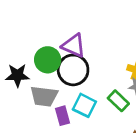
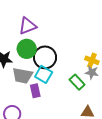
purple triangle: (74, 46) -> (28, 26), moved, turned -48
cyan square: (84, 105) -> (44, 74), moved

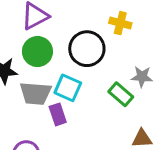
black circle: (45, 57) -> (87, 49), moved
yellow cross: (92, 60) -> (120, 23), moved

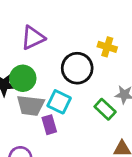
green circle: (37, 52) -> (23, 78), moved

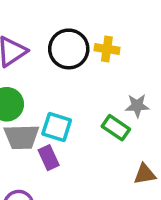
black circle: (77, 68) -> (69, 49), moved

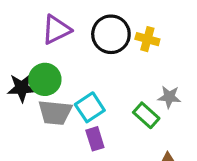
cyan square: (57, 127) -> (90, 107), turned 32
purple rectangle: (49, 158) -> (95, 139), moved

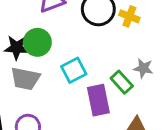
gray trapezoid: (55, 112) -> (25, 79), moved
purple rectangle: (95, 139) -> (98, 100), moved, size x1.5

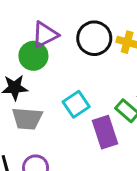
green circle: (37, 42) -> (33, 56), moved

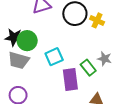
green circle: (33, 56) -> (27, 41), moved

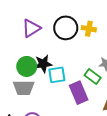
black star: (14, 37) -> (43, 64), moved
cyan square: (54, 57) -> (57, 75), turned 30

